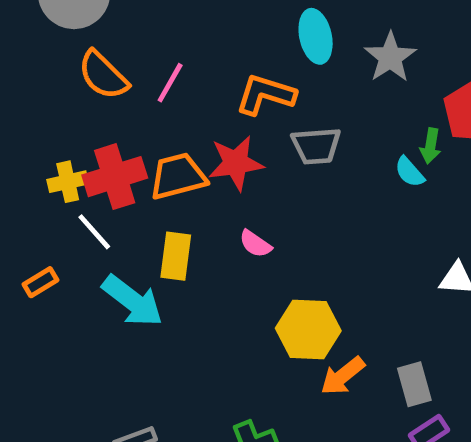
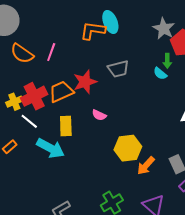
gray star: (390, 57) -> (164, 29), moved
orange L-shape: (266, 95) -> (93, 31), moved

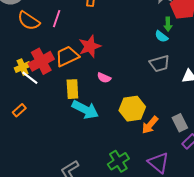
gray trapezoid: (118, 69) -> (159, 64), moved
white line: (29, 121) -> (30, 78), moved
cyan arrow: (50, 148) -> (85, 110), moved

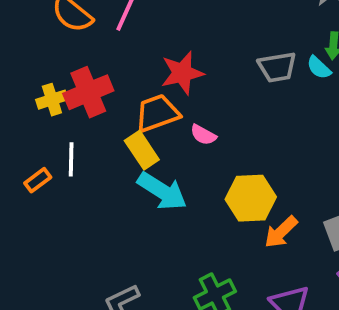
orange trapezoid: (67, 56) -> (157, 113), moved
gray trapezoid: (159, 64) -> (277, 67), moved
white line: (30, 78) -> (71, 159), moved, turned 48
yellow rectangle: (72, 89) -> (142, 150), turned -36

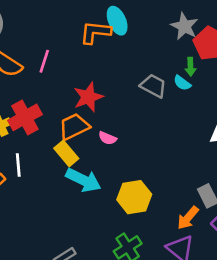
gray trapezoid: (277, 67) -> (153, 86), turned -136
yellow hexagon: (251, 198) -> (134, 197), moved
orange arrow: (281, 232) -> (188, 218), moved

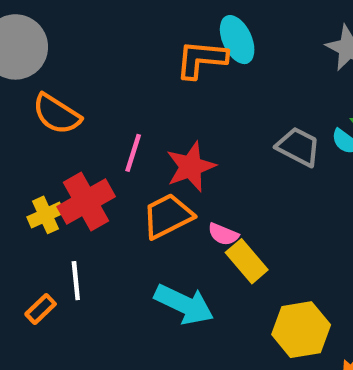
pink line: (44, 61) -> (133, 153), moved
yellow rectangle: (66, 153) -> (247, 261), moved
yellow hexagon: (134, 197) -> (301, 330), moved

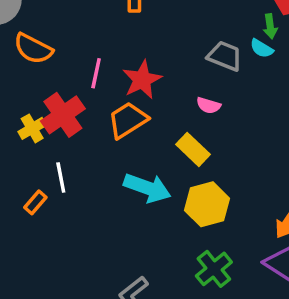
pink semicircle: (223, 234) -> (208, 105), moved
yellow hexagon: (301, 330) -> (207, 204), moved

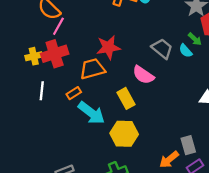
green arrow: (270, 26) -> (195, 39), turned -56
pink line: (96, 73) -> (58, 26), moved
pink semicircle: (208, 105) -> (143, 75), size x1.5
orange rectangle: (35, 202) -> (74, 93), moved

